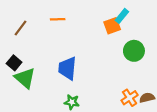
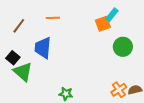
blue trapezoid: (67, 68) -> (43, 48), moved

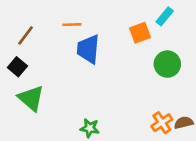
cyan rectangle: (112, 15) -> (165, 16), moved
blue trapezoid: (43, 48) -> (88, 49), moved
black square: (13, 58) -> (17, 67), moved

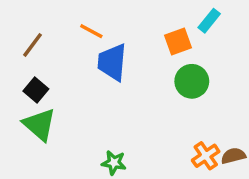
orange line: (72, 25) -> (91, 31), turned 30
green circle: (167, 64) -> (192, 81), moved
black square: (17, 67) -> (36, 90), moved

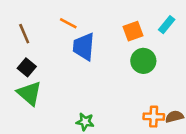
cyan rectangle: (209, 21) -> (167, 25), moved
brown line: (32, 45) -> (24, 34), turned -60
orange cross: (206, 156) -> (154, 117), turned 36

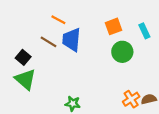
cyan rectangle: (167, 25) -> (144, 31), moved, turned -64
brown line: (24, 34) -> (48, 42), moved, turned -35
orange cross: (154, 117) -> (131, 99), turned -35

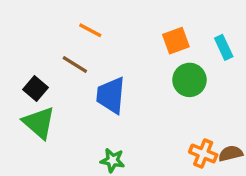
blue trapezoid: (72, 40) -> (111, 95), moved
orange cross: (131, 99) -> (203, 153), turned -35

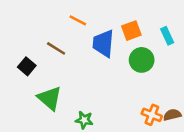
orange line: (90, 30) -> (78, 20), moved
blue trapezoid: (111, 95) -> (103, 43), moved
green triangle: (39, 123) -> (50, 98), moved

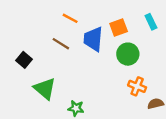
cyan rectangle: (167, 36) -> (151, 22), moved
brown line: (56, 48) -> (61, 44), moved
orange cross: (152, 115) -> (137, 86), moved

